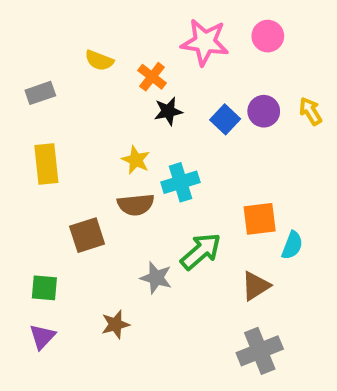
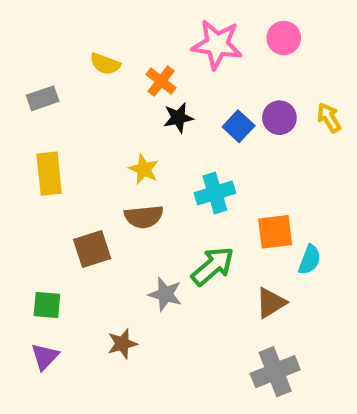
cyan cross: (180, 182) -> (215, 193), moved

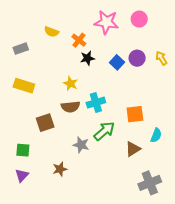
yellow rectangle: (49, 174) -> (24, 86), turned -66
cyan cross: (215, 193) -> (96, 103), moved
cyan semicircle: (310, 260) -> (156, 135), moved
gray cross: (275, 372) -> (150, 183), moved

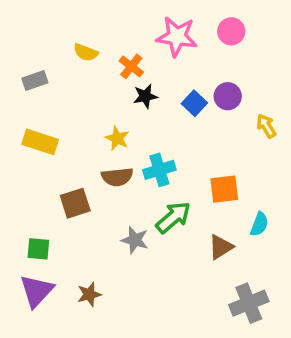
yellow arrow: (161, 58) -> (266, 126), moved
brown star: (60, 169) -> (89, 294), moved
purple triangle: (22, 175) -> (37, 291), size x1.5

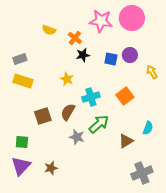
pink circle: (231, 31) -> (132, 18), size x1.6
gray rectangle: (35, 80) -> (20, 59), moved
blue square: (194, 103) -> (111, 59), turned -32
brown semicircle: (117, 177) -> (68, 112), moved, turned 126
orange square: (224, 189) -> (125, 96), moved, turned -30

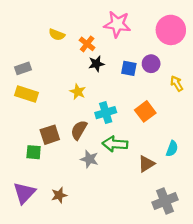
pink circle: (132, 18) -> (171, 30), moved
green arrow: (99, 124) -> (115, 144), turned -135
green square: (22, 142) -> (34, 152), moved

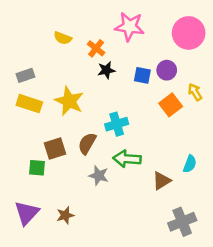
yellow star: (78, 92) -> (69, 101), moved, size x1.6
orange square: (145, 111) -> (171, 105), moved

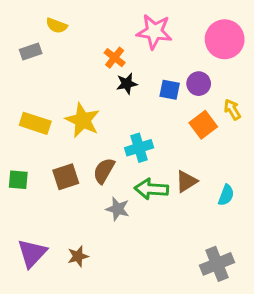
yellow semicircle: (63, 38) -> (57, 26), moved
gray rectangle: (25, 75) -> (31, 51), moved
green square: (37, 168) -> (18, 180), moved
brown triangle: (162, 181) -> (186, 181), moved

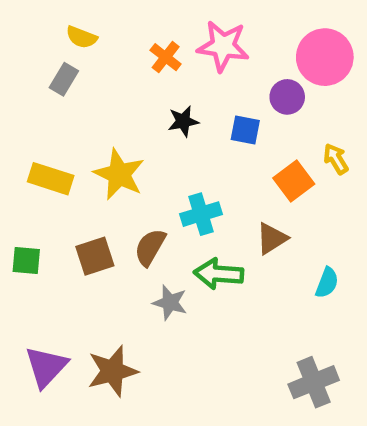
gray rectangle: (31, 51) -> (64, 79), moved, turned -40
orange cross: (115, 58) -> (166, 57), moved
purple circle: (199, 84) -> (287, 97), moved
brown triangle: (186, 181) -> (272, 238), moved
brown star: (78, 256) -> (112, 371), size x1.6

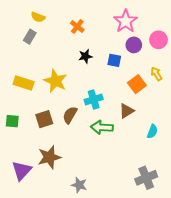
pink star: (223, 46) -> (126, 21), moved, turned 30
pink circle: (325, 57) -> (158, 40), moved, size x0.7
gray star: (170, 303) -> (79, 185), moved
brown star: (112, 371) -> (49, 157), moved

